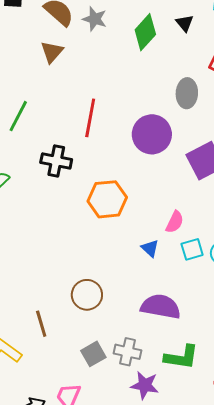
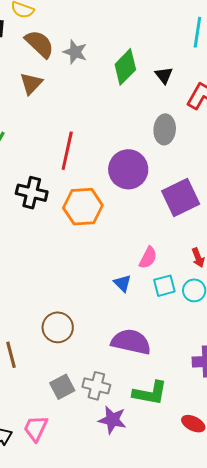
black triangle: (185, 23) -> (164, 75), moved
orange hexagon: (107, 199) -> (83, 207), moved

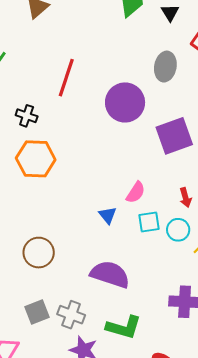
black cross: (32, 193) -> (27, 116), size x0.7
orange hexagon: (83, 207) -> (36, 159), moved

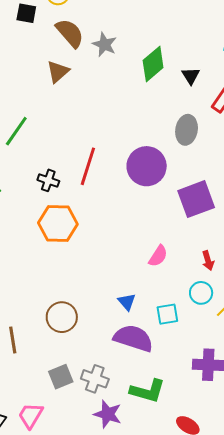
red line: (66, 78) -> (88, 166), moved
blue triangle: (108, 215) -> (127, 302), moved
cyan square: (149, 222) -> (167, 314), moved

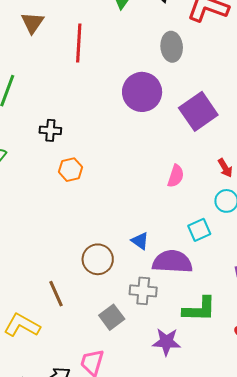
red line: (88, 166) -> (79, 43), moved
orange hexagon: (58, 223) -> (71, 170), size x0.6
blue triangle: (127, 302) -> (140, 241), moved
gray cross: (95, 379) -> (143, 291), moved

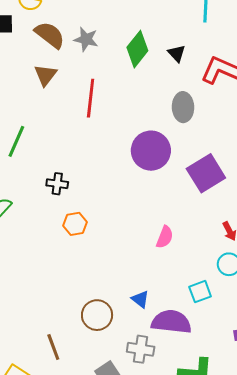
pink semicircle: (176, 176) -> (165, 237), moved

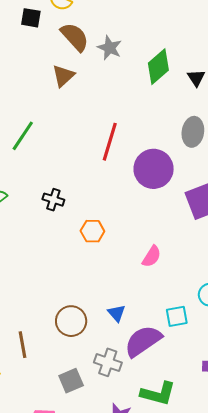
red line: (91, 98) -> (110, 142), moved
black cross: (57, 184) -> (53, 200), moved
orange hexagon: (75, 224) -> (92, 231), moved
purple semicircle: (171, 322) -> (143, 341), turned -51

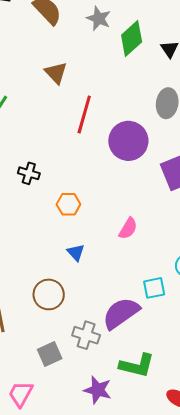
gray star: (110, 48) -> (99, 18), moved
brown triangle: (63, 76) -> (56, 73), moved, turned -30
blue triangle: (117, 313) -> (76, 252), moved

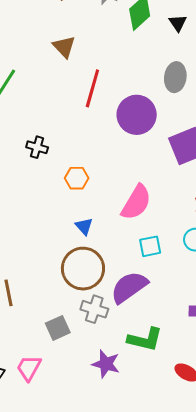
pink semicircle: (128, 228) -> (136, 202), size x1.6
cyan square: (154, 288) -> (150, 246), moved
brown circle: (49, 294) -> (83, 269), moved, size x1.4

